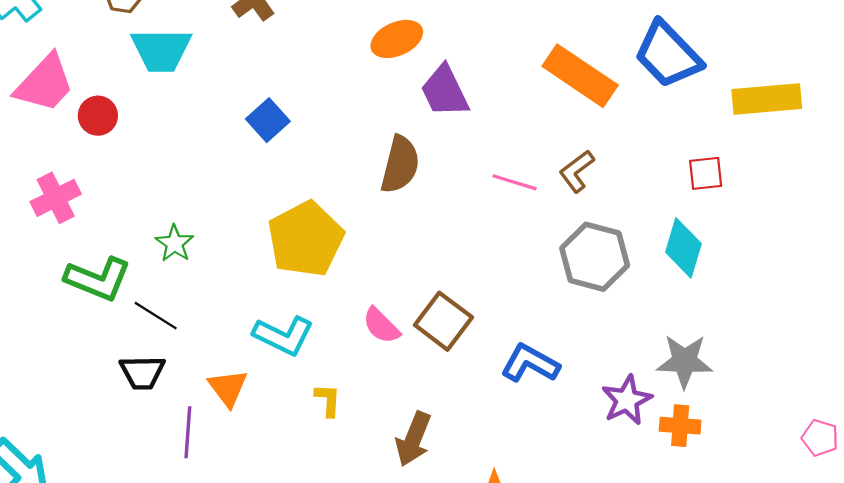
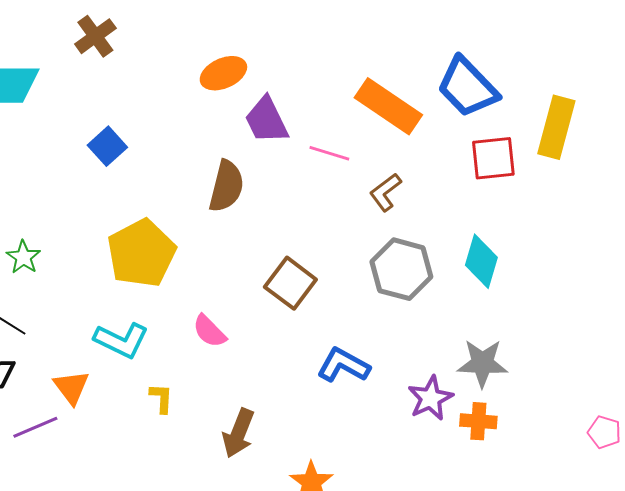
yellow rectangle: (767, 99) -> (556, 127), turned -70
red square: (706, 173) -> (493, 158), moved, size x1.4
pink line: (515, 182) -> (329, 153), moved
brown square: (443, 321) -> (290, 283), moved
purple line: (188, 432) -> (35, 427), turned 63

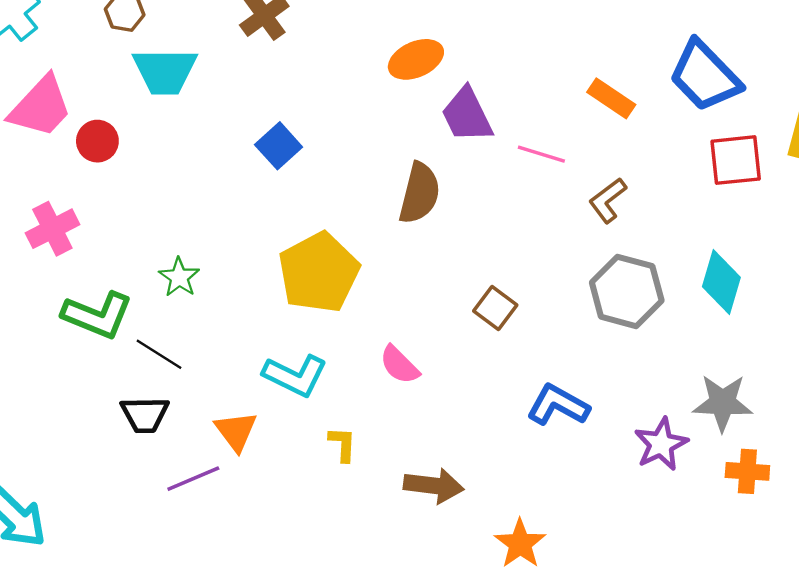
orange rectangle: (388, 106) -> (611, 98), size x0.6
brown square: (290, 283) -> (495, 308), size x0.7
orange cross: (478, 421) -> (747, 471), moved
brown arrow: (238, 433) -> (434, 486), turned -105

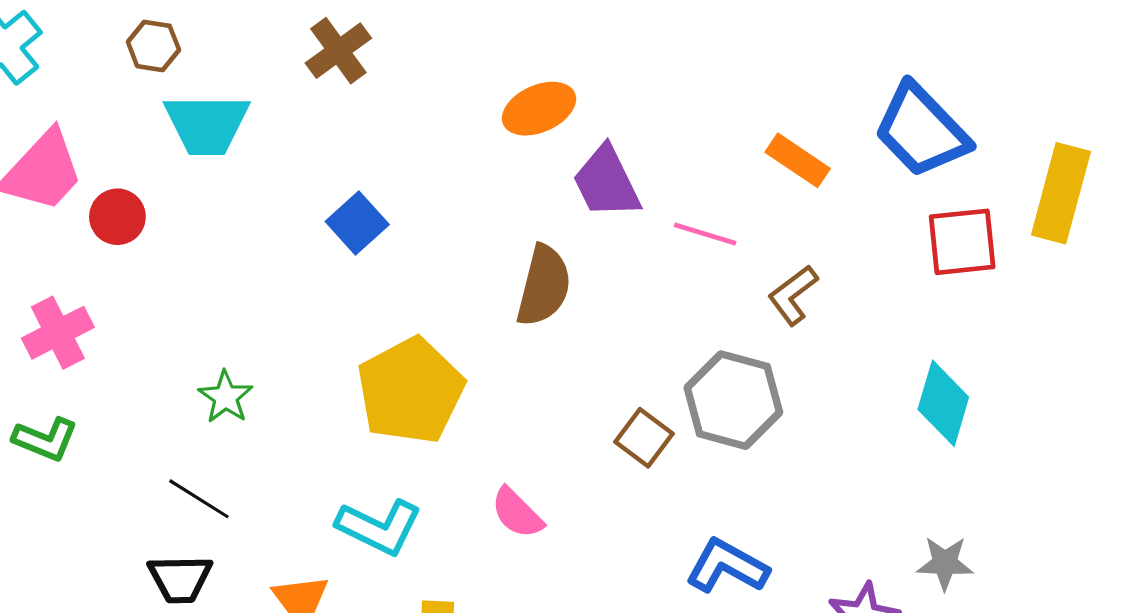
gray hexagon: (627, 291) -> (733, 400), moved
green L-shape: (97, 315) -> (45, 439), moved, size x0.7
gray star: (723, 403) -> (945, 563), size x0.7

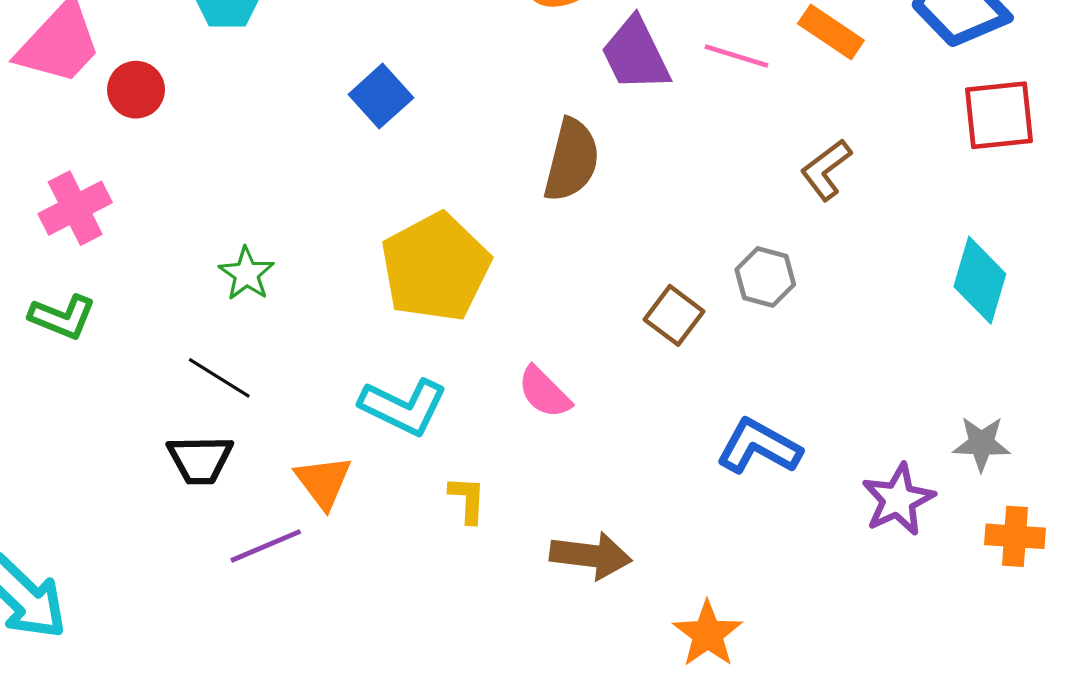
pink line: (705, 234) -> (736, 56), moved
gray hexagon: (733, 400) -> (765, 277), size x0.6

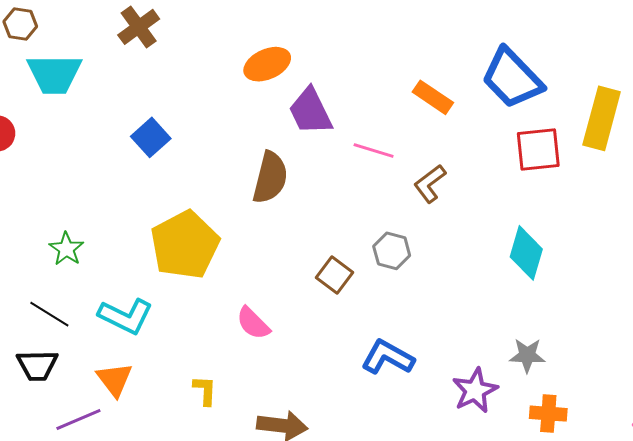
pink line: (736, 56) -> (374, 150), moved
cyan L-shape: (403, 407) -> (126, 316), moved

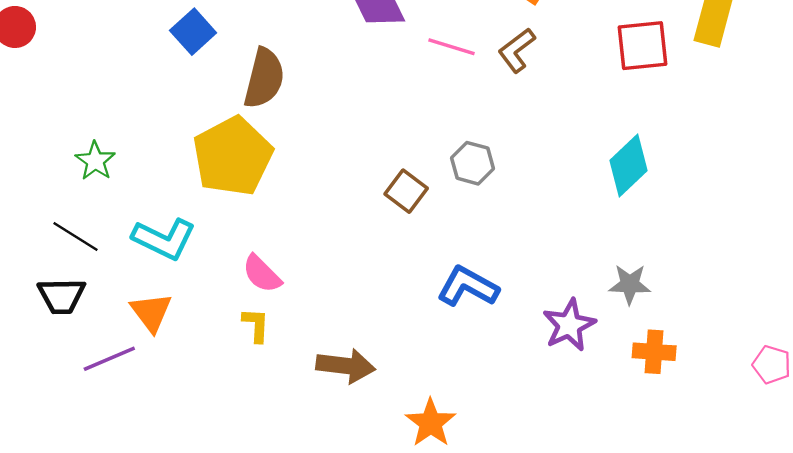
brown semicircle: (270, 178) -> (264, 78), moved
brown L-shape: (430, 184) -> (517, 50), moved
cyan diamond: (526, 253) -> (628, 166), turned 30
pink semicircle: (253, 323) -> (262, 274), moved

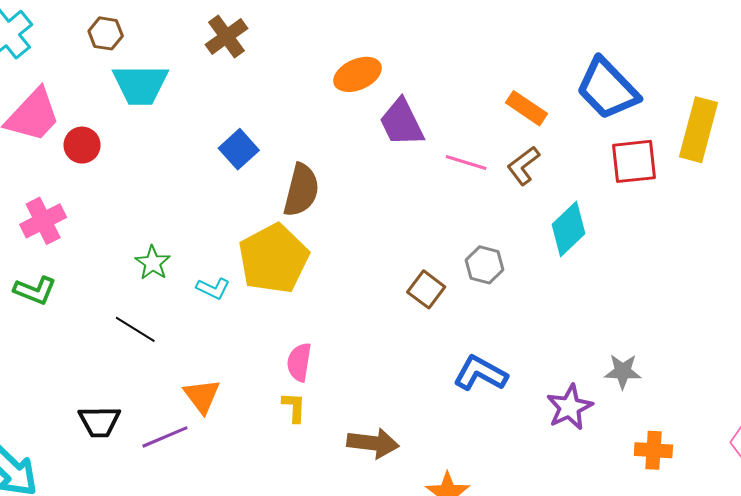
cyan diamond: (628, 166) -> (568, 229), moved
cyan L-shape: (164, 239) -> (213, 288), moved, size x0.6
pink semicircle: (262, 274) -> (299, 362), turned 54
black trapezoid: (62, 296) -> (99, 422), moved
orange cross: (654, 352) -> (653, 450), moved

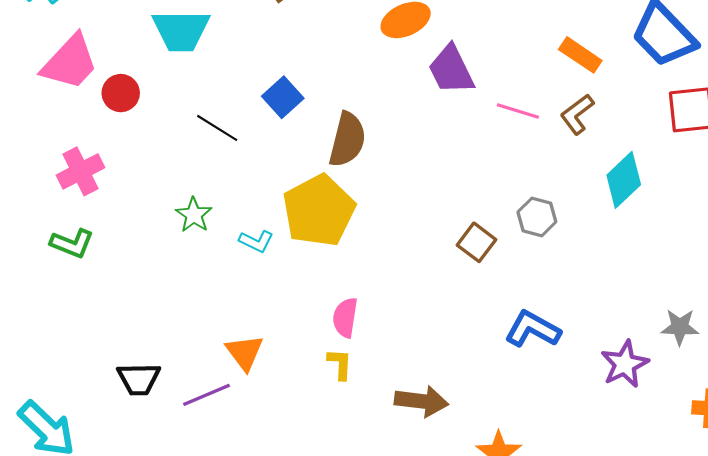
black line: (135, 329) -> (217, 128), moved

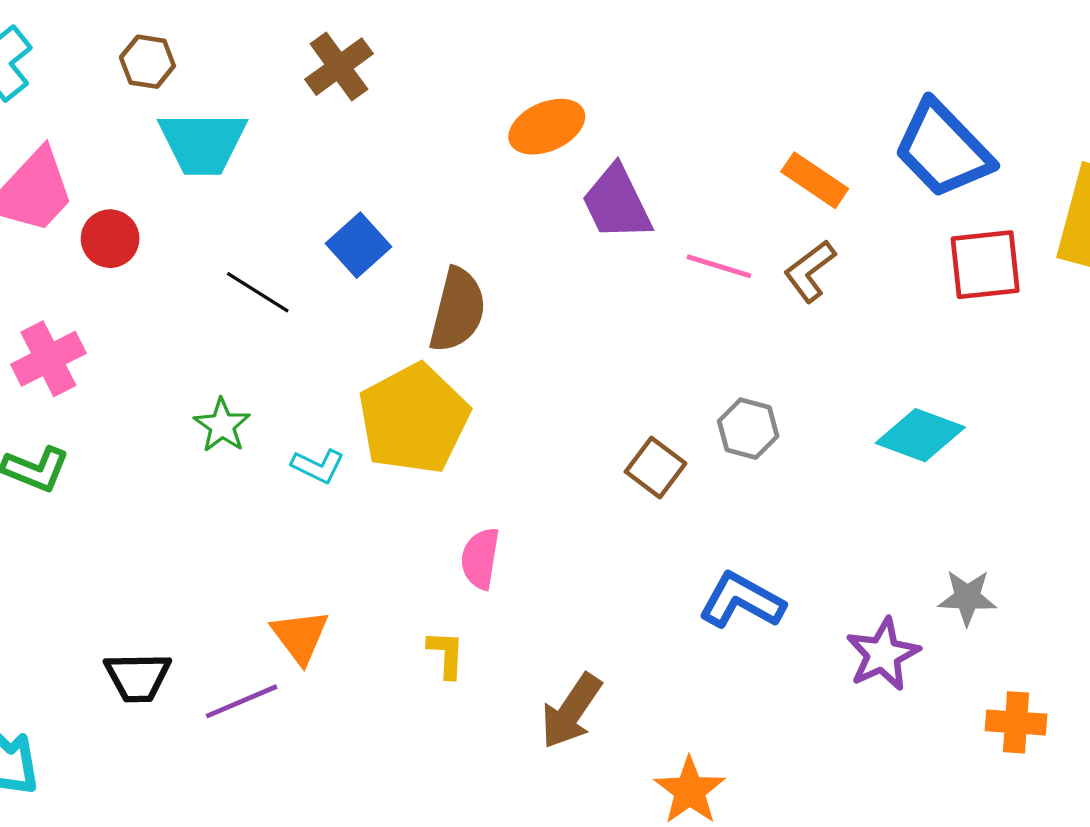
cyan diamond: (624, 180) -> (920, 435), moved, turned 64
pink semicircle: (345, 318) -> (480, 558), moved
brown arrow: (421, 401) -> (571, 711), turned 117

